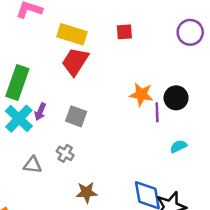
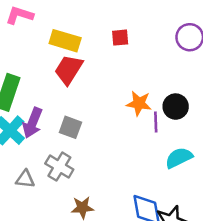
purple arrow: (40, 112) -> (32, 123), size x1.6
cyan semicircle: (178, 146) -> (179, 158), size x1.5
gray cross: (65, 153) -> (59, 167), size x1.5

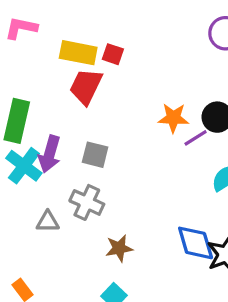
red square: (120, 38) -> (113, 54), moved, turned 30
purple line: (156, 122) -> (196, 138), turned 66

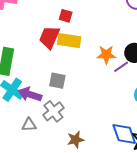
yellow rectangle: (78, 53) -> (69, 41), moved
purple arrow: (50, 154) -> (30, 94), moved, turned 95
gray cross: (87, 202) -> (53, 111), turned 30

